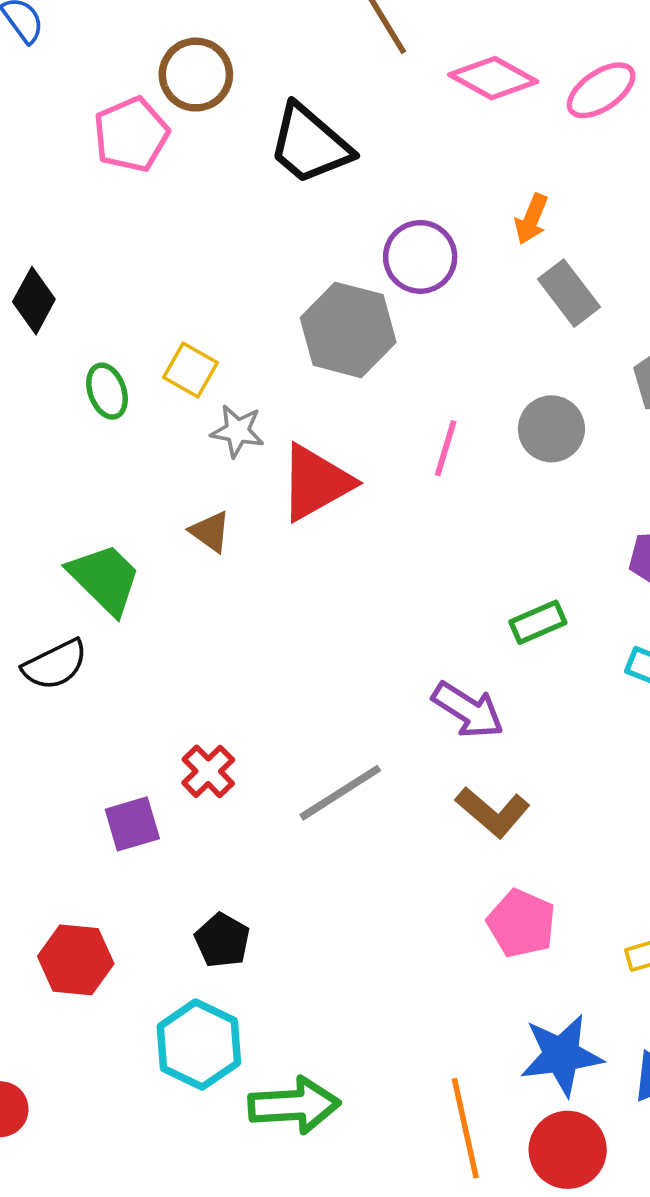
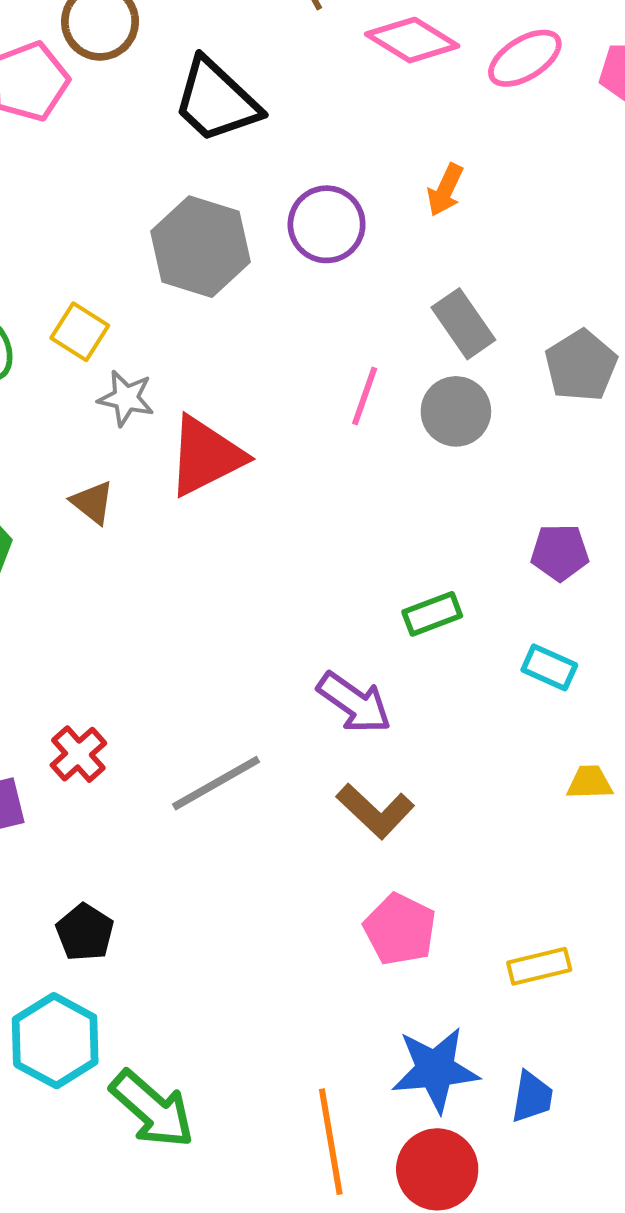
gray rectangle: (569, 293) -> (463, 324), moved
gray hexagon: (348, 330) -> (200, 247), moved
pink line: (446, 448) -> (365, 396), moved
green arrow: (294, 1105) -> (152, 1109), turned 42

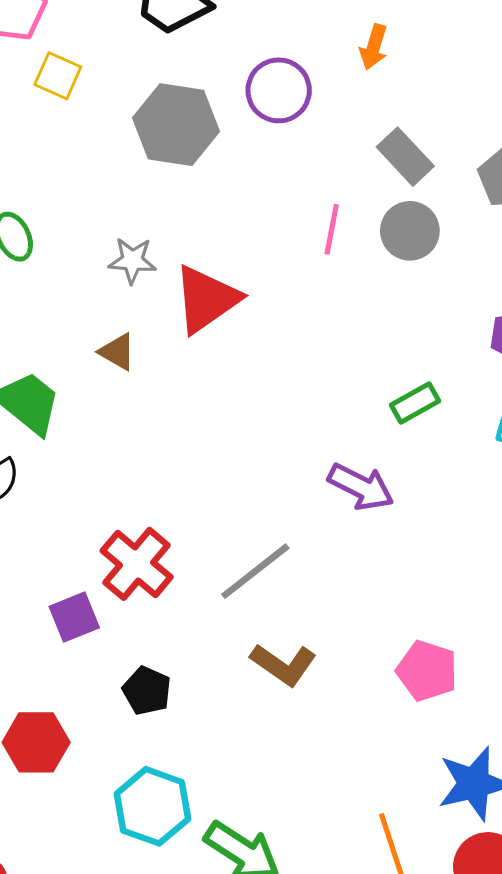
yellow square: (80, 332) -> (58, 76), moved
red cross: (78, 754) -> (137, 564), size x1.5
brown L-shape: (375, 811) -> (284, 664), moved
black pentagon: (85, 932) -> (147, 691), moved

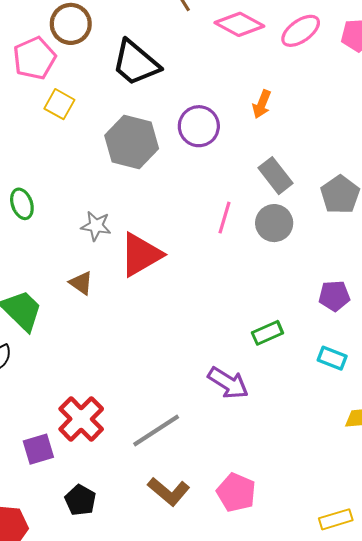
pink pentagon: (427, 671) -> (236, 492), moved

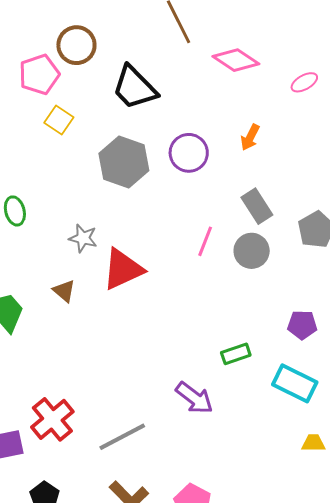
pink ellipse: (301, 31) -> (304, 82), moved, size x0.7
cyan rectangle: (332, 358) -> (295, 383), size x1.6

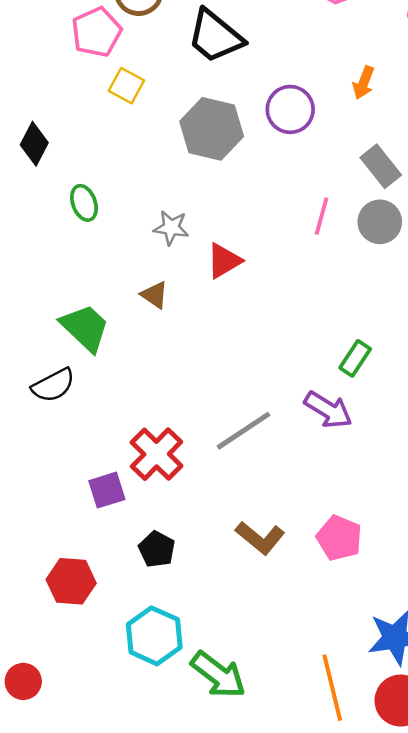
red triangle: (123, 269) -> (224, 261), size x0.7
green rectangle: (236, 354) -> (355, 358), moved, turned -32
gray line: (122, 437) -> (244, 431), moved

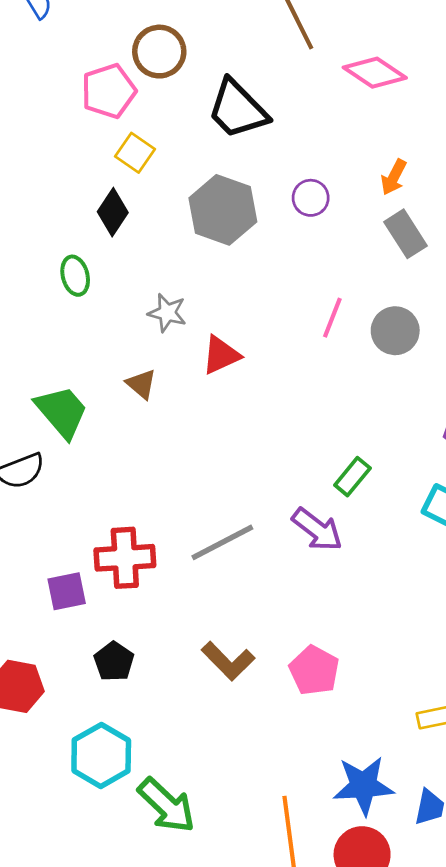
purple circle: (290, 109) -> (311, 198), size x0.7
black diamond: (34, 144) -> (113, 212), moved
gray rectangle: (381, 166) -> (406, 234), moved
red cross: (157, 454) -> (125, 558), turned 36

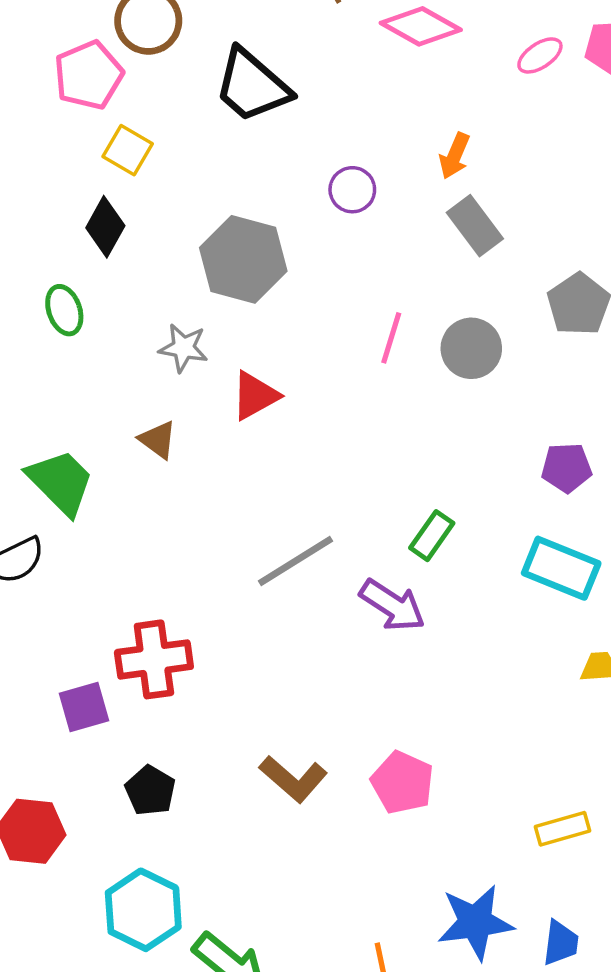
gray hexagon: (223, 210) -> (243, 259), moved
gray line: (222, 542) -> (295, 561), moved

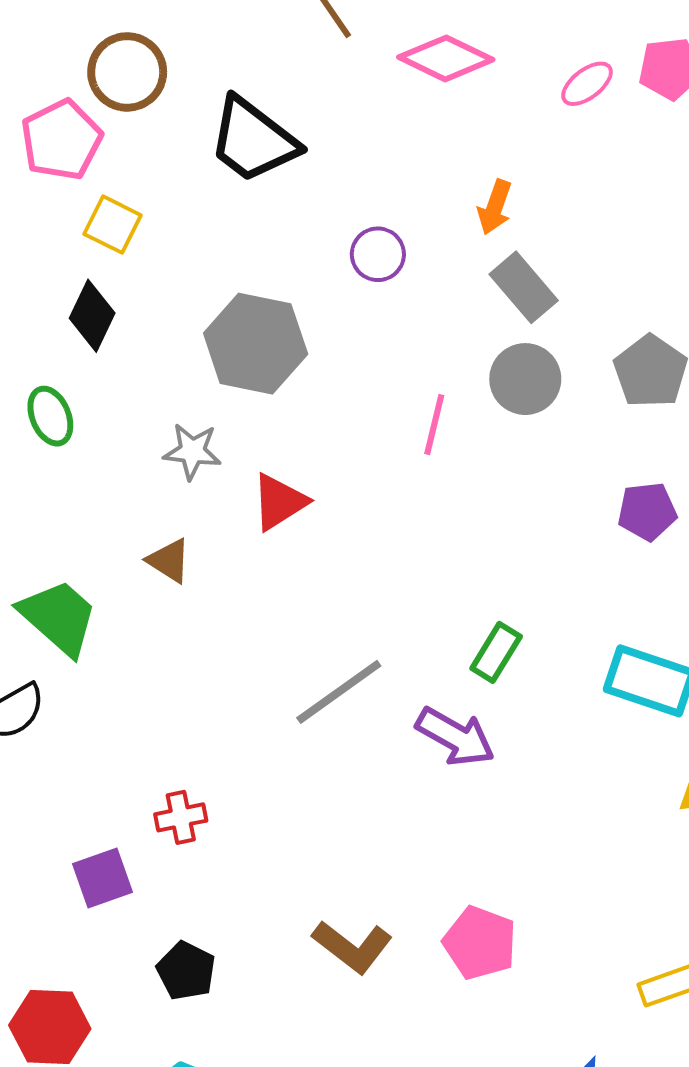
gray circle: (471, 348) -> (525, 379), moved
purple pentagon: (566, 468) -> (647, 511), moved
red cross: (154, 659) -> (181, 817), size x0.6

